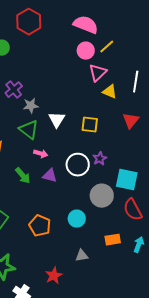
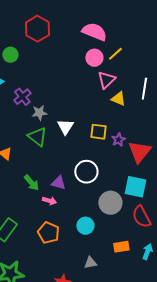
red triangle: (131, 121) -> (139, 152), moved, size x1.4
pink arrow: (41, 154) -> (49, 201), moved
purple star: (100, 159) -> (118, 140), moved

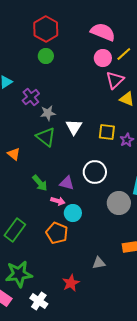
green circle: (10, 55) -> (46, 56), moved
cyan circle: (85, 226) -> (73, 213), moved

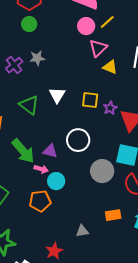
gray star: (48, 113) -> (37, 58), moved
green arrow: (40, 183) -> (23, 151), size x1.5
orange pentagon: (57, 233) -> (40, 201), turned -30

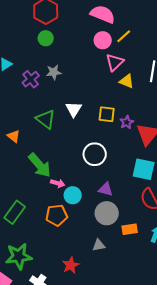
purple triangle: (50, 151) -> (106, 189), moved
gray circle: (102, 171) -> (107, 213), moved

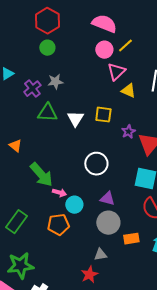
yellow square: (107, 114) -> (103, 115), moved
green triangle: (46, 119) -> (47, 113), moved, turned -35
red star: (71, 265) -> (89, 275), moved

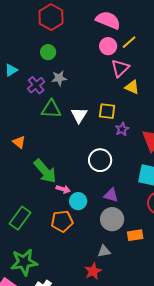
green circle: (47, 48) -> (48, 52), moved
purple star: (128, 132) -> (122, 129), moved

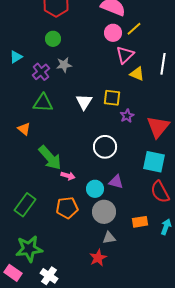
green triangle: (51, 109) -> (43, 103), moved
cyan circle: (78, 201) -> (95, 189), moved
gray circle: (112, 219) -> (104, 212), moved

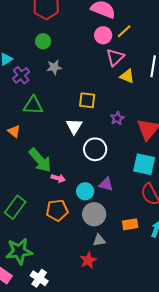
purple cross: (41, 72) -> (21, 75), moved
yellow square: (112, 98) -> (87, 100), moved
white triangle: (84, 102) -> (74, 126), moved

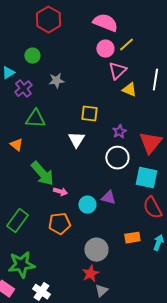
green circle: (43, 41) -> (32, 56), moved
white circle: (95, 149) -> (117, 158), moved
gray circle: (94, 214) -> (96, 250), moved
gray triangle: (99, 240) -> (101, 291), moved, turned -32

